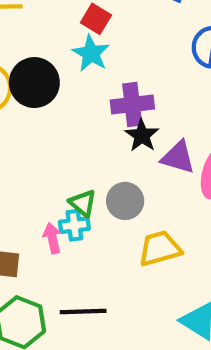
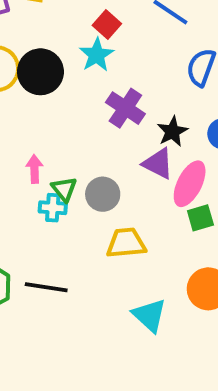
purple cross: (132, 105) -> (125, 108), turned 30
black star: (142, 135) -> (172, 132), moved
pink arrow: (52, 238) -> (34, 169), moved

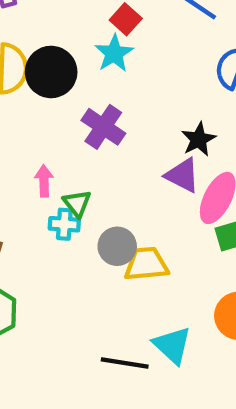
purple cross: (125, 108) -> (103, 127), moved
gray circle: (103, 194) -> (117, 246), moved
black line: (46, 287) -> (125, 363), moved

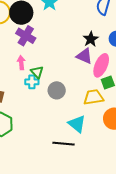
purple cross: (103, 127) -> (26, 36), moved
yellow trapezoid: (146, 264) -> (94, 97), moved
cyan triangle: (172, 345) -> (77, 124), moved

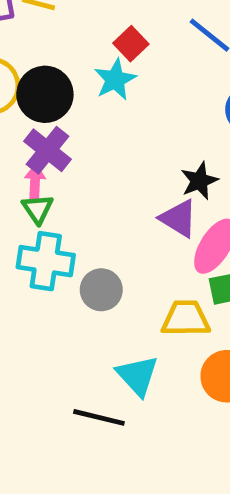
pink arrow: (21, 63) -> (35, 182), moved
green triangle: (37, 72) -> (38, 209), moved
cyan cross: (32, 82) -> (46, 261), size x1.6

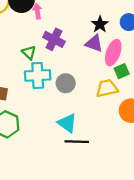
purple cross: (48, 150) -> (54, 39), moved
pink arrow: (35, 182) -> (37, 11), moved
cyan triangle: (137, 376) -> (67, 123), moved

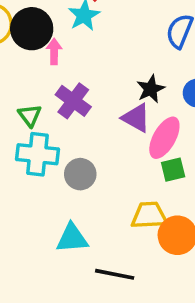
yellow trapezoid: (107, 88) -> (149, 215), moved
cyan triangle: (67, 123) -> (72, 238), turned -50
black line: (77, 142) -> (115, 274), moved

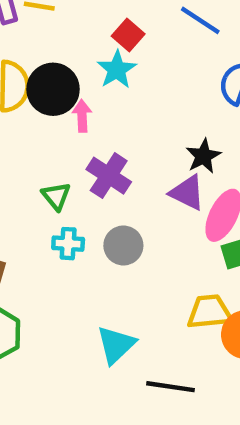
cyan cross: (38, 154) -> (68, 244), size x0.6
gray circle: (80, 174) -> (123, 246), moved
cyan triangle: (72, 238) -> (116, 345), turned -36

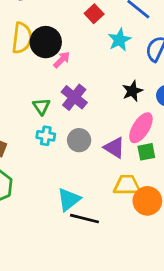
cyan star: (117, 70) -> (119, 40), moved
pink arrow: (82, 116) -> (62, 60), turned 42
purple triangle: (187, 193) -> (114, 148), moved
black line: (171, 387) -> (85, 219), moved

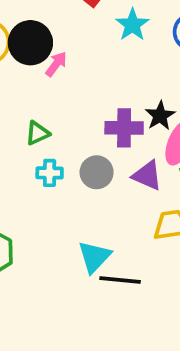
black star: (132, 91) -> (160, 116), moved
purple cross: (74, 97) -> (124, 128), moved, turned -30
green triangle: (41, 107) -> (37, 133), turned 48

